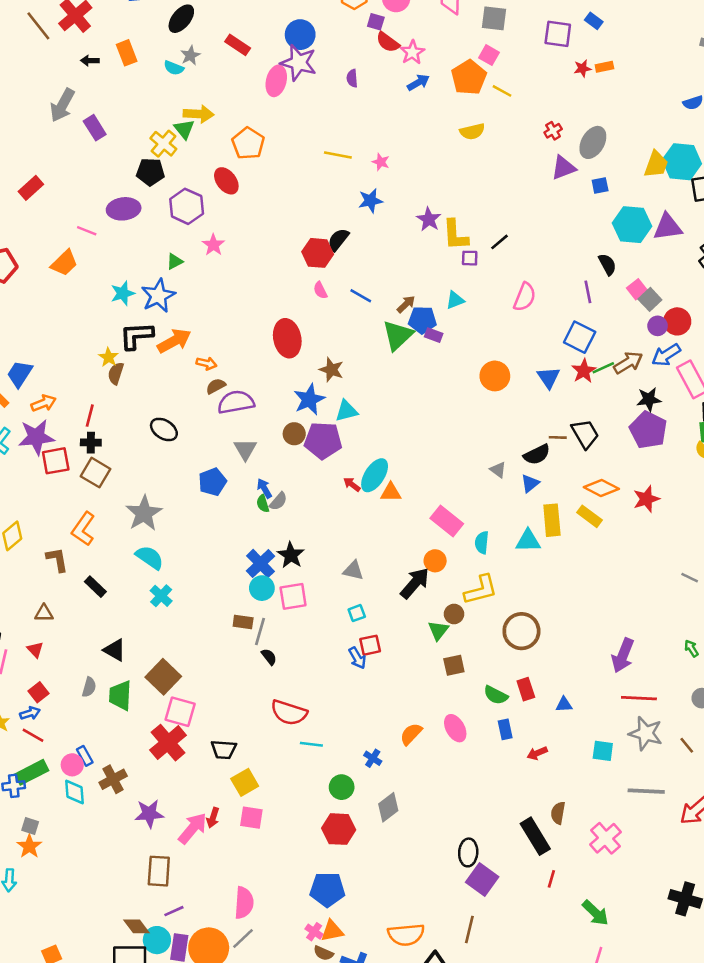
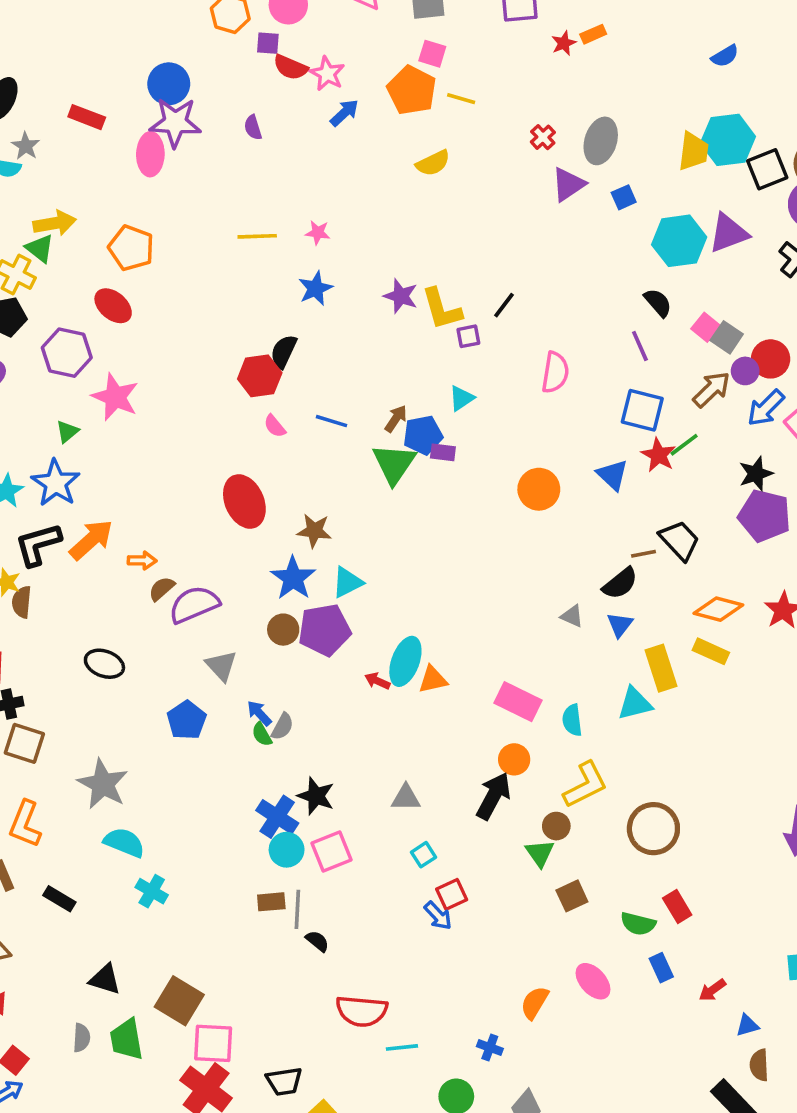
pink star: (213, 245) -> (115, 397), size x1.5
brown arrow: (628, 363) -> (711, 389), moved
blue triangle: (564, 705) -> (747, 1025), moved

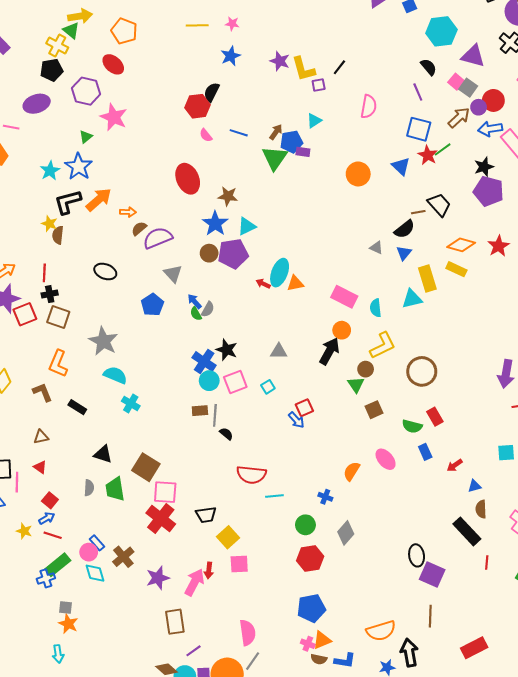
purple triangle: (728, 233) -> (473, 56), moved, turned 35
blue arrow: (766, 408) -> (490, 129), turned 35
cyan square: (423, 855) -> (268, 387), moved

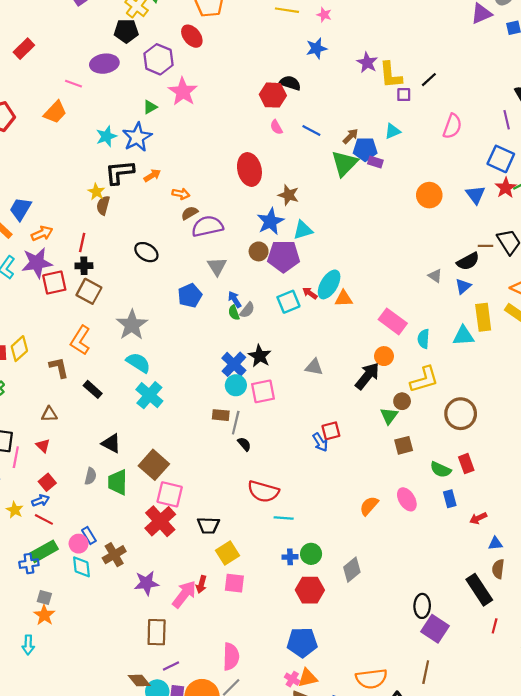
black semicircle: (212, 92) -> (290, 83), turned 72
orange arrow: (99, 200) -> (152, 175), size x0.6
cyan square: (268, 387) -> (288, 302), moved, size x1.5
cyan cross: (131, 404) -> (149, 395), size x1.4
blue cross: (325, 497) -> (290, 557), moved, turned -32

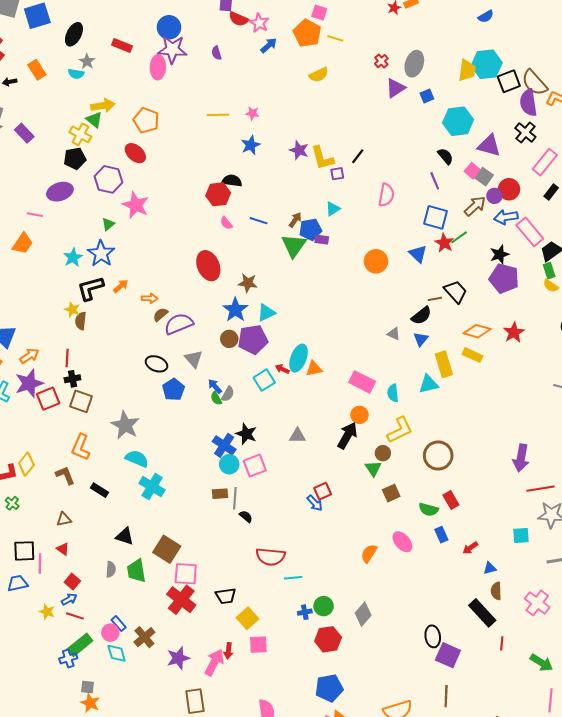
black ellipse: (146, 252) -> (156, 364), moved

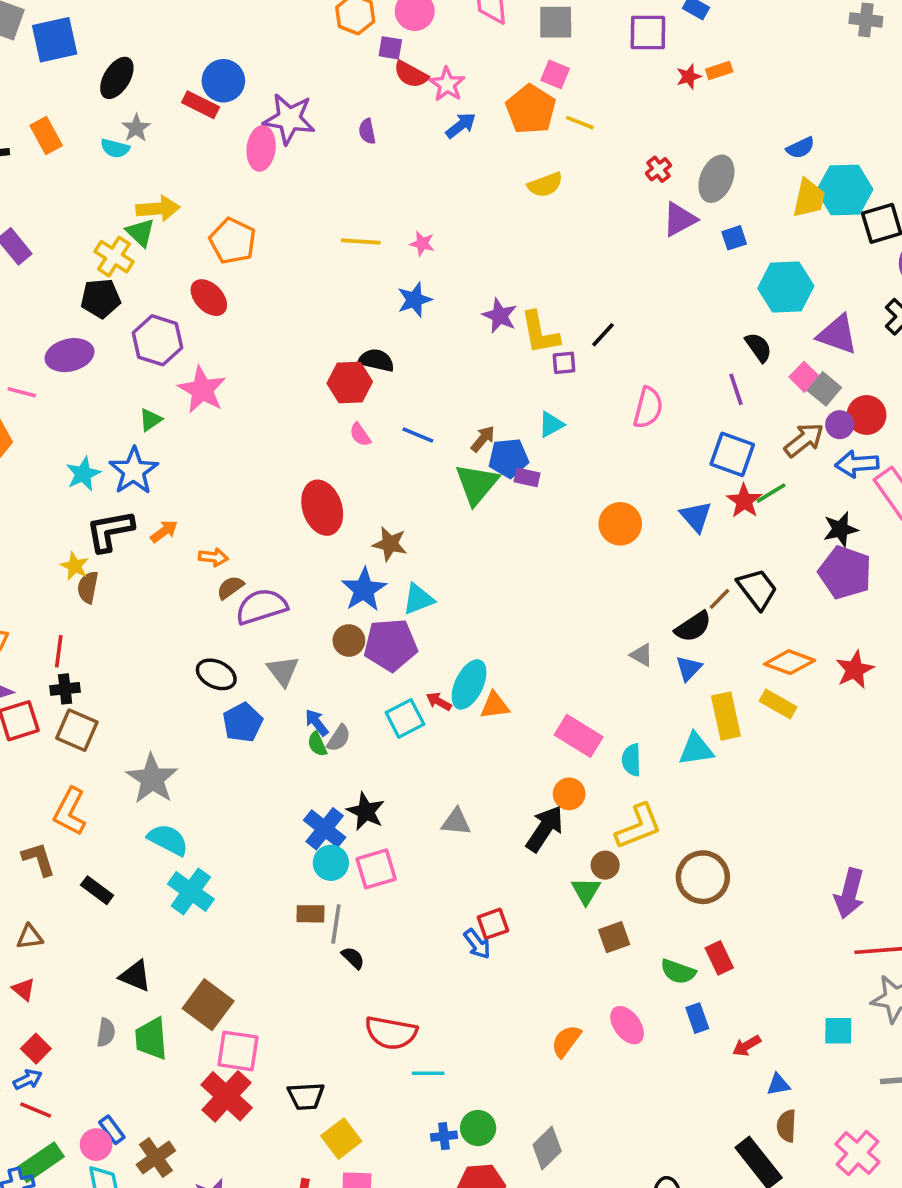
blue semicircle: (486, 16) -> (800, 148), moved
blue circle: (169, 27) -> (223, 81), moved
brown line: (435, 299) -> (719, 599), turned -40

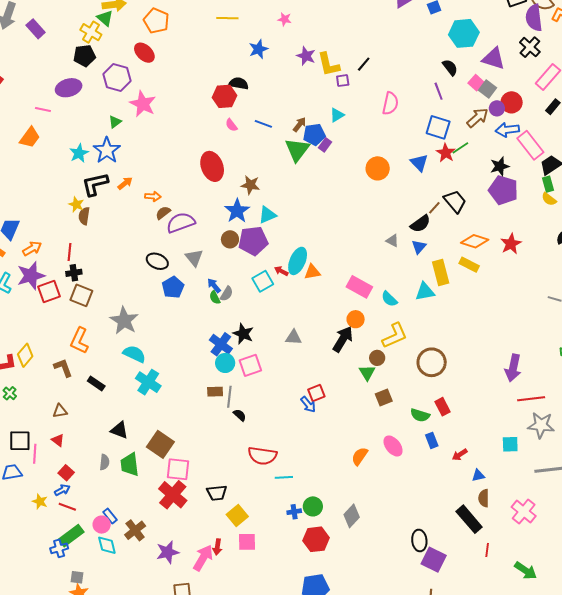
pink star: (422, 244) -> (285, 19), moved
purple rectangle: (527, 477) -> (325, 145), turned -64
cyan semicircle: (631, 760) -> (389, 299), turned -42

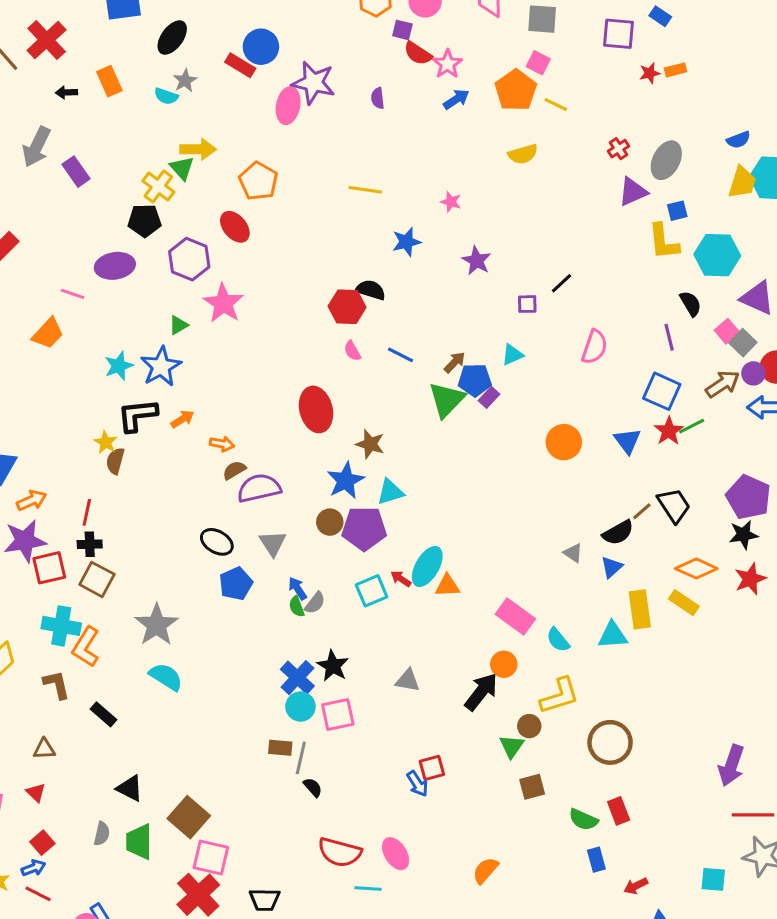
yellow L-shape: (329, 64) -> (664, 242), moved
black star: (500, 166) -> (743, 535), moved
cyan cross: (148, 382) -> (61, 626), moved, turned -30
pink ellipse: (393, 446) -> (396, 854), moved

